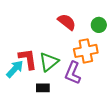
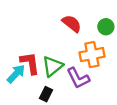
purple L-shape: (73, 73) -> (78, 78), turned -50
black rectangle: (43, 88) -> (46, 94), turned -64

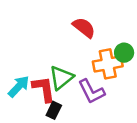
green circle: (106, 27) -> (124, 53), moved
red L-shape: (30, 63) -> (44, 89), moved

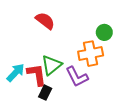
red semicircle: (84, 28) -> (45, 21), moved
green circle: (124, 53) -> (104, 32), moved

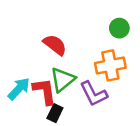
red semicircle: (45, 21) -> (55, 45), moved
green circle: (104, 32) -> (119, 28), moved

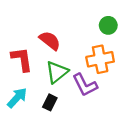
cyan arrow: (19, 89) -> (17, 98), moved
red L-shape: (45, 91) -> (22, 59), moved

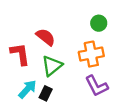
purple L-shape: (85, 85) -> (97, 86), moved
cyan arrow: (17, 98) -> (27, 89), moved

